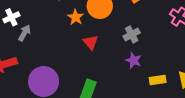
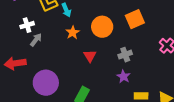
orange star: (76, 17) -> (73, 33), moved

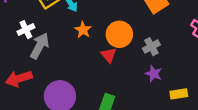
orange circle: (102, 27) -> (119, 34), moved
gray arrow: (36, 40) -> (40, 46), size x1.5

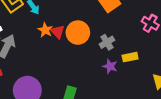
red triangle: (109, 55) -> (58, 32), moved
yellow rectangle: (179, 94) -> (130, 57), moved

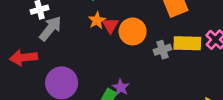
yellow rectangle: (130, 57) -> (187, 43), moved, size x1.5
purple star: (110, 66) -> (121, 87), moved

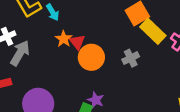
orange circle: (133, 31) -> (91, 57), moved
yellow rectangle: (187, 43) -> (153, 31), moved, turned 50

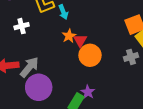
gray arrow: (20, 53) -> (29, 67), moved
gray cross: (131, 58) -> (131, 57), moved

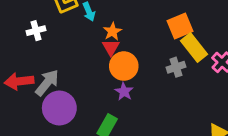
orange star: (69, 36) -> (112, 31), moved
purple star: (88, 92) -> (124, 92), moved

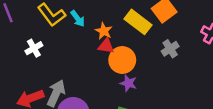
red triangle: (111, 47) -> (106, 46), turned -36
yellow rectangle: (194, 47) -> (138, 22), moved

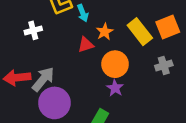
red triangle: (106, 46) -> (86, 45), moved, turned -42

